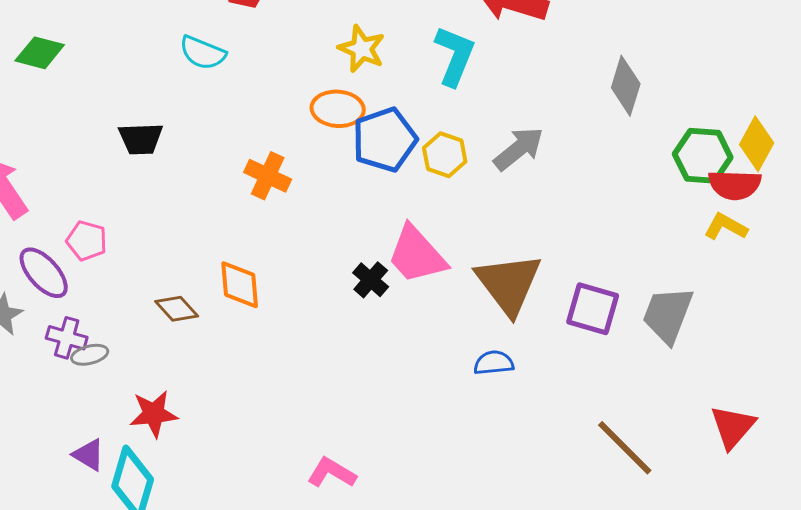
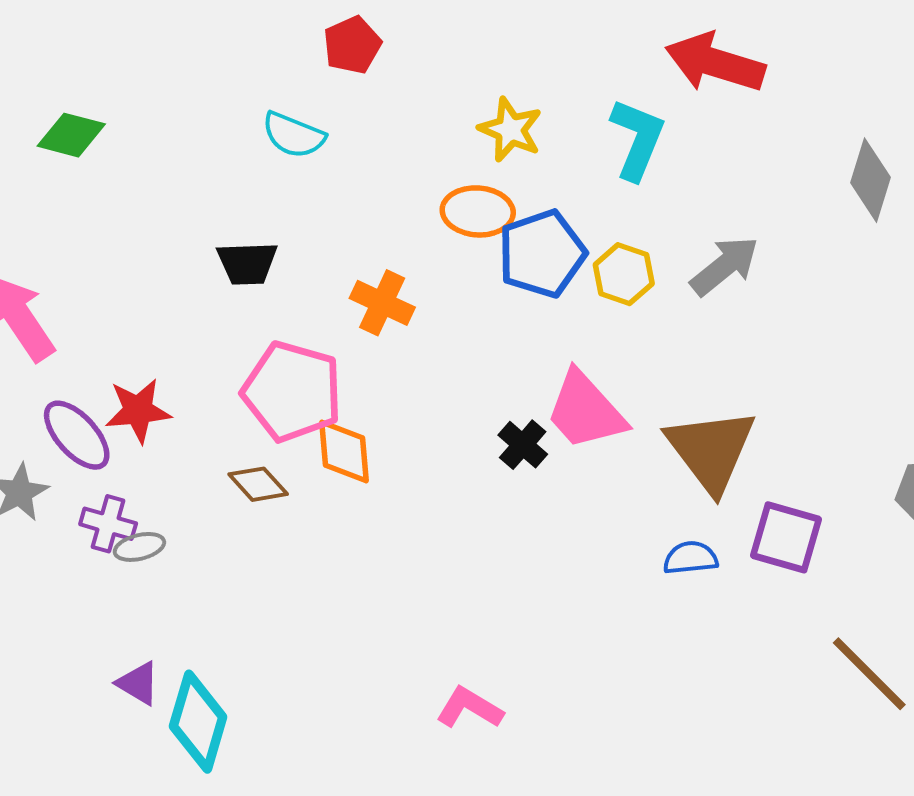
black trapezoid: (141, 139) -> (247, 263), moved
pink pentagon: (87, 241) -> (292, 391), moved, size x1.8
purple square: (593, 309) -> (786, 537), moved
red star: (154, 414) -> (138, 411), moved

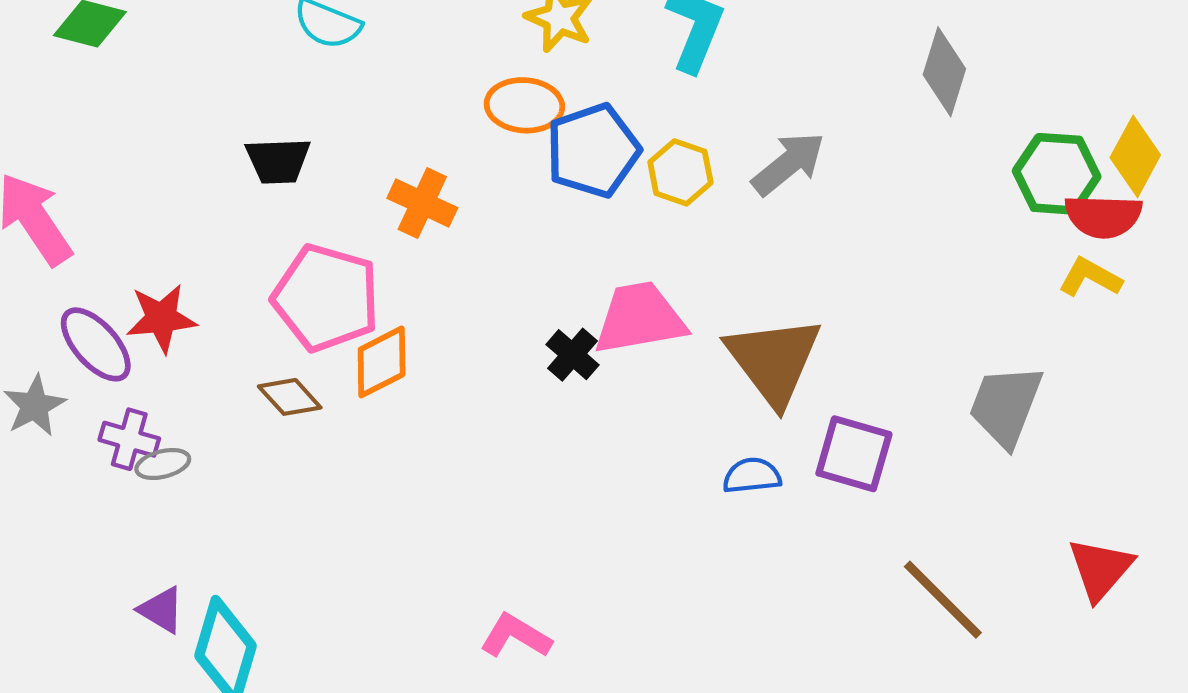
pink trapezoid: (585, 411) -> (640, 318), turned 122
orange diamond: (344, 451) -> (382, 362), turned 68

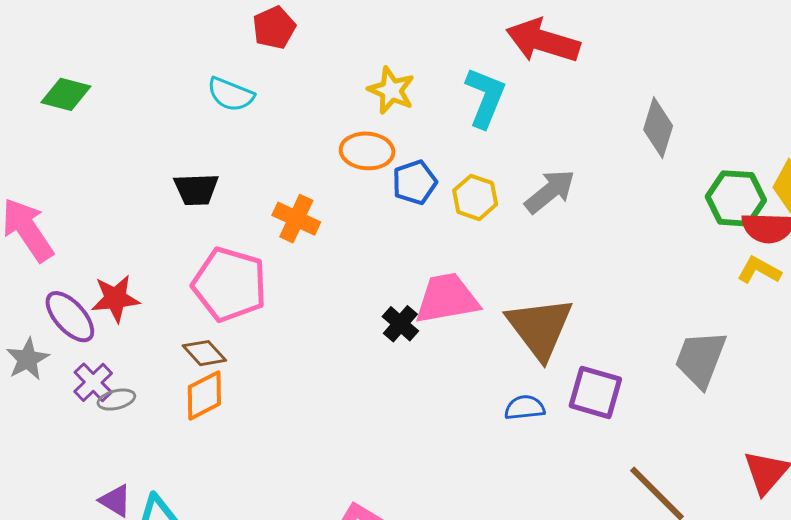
blue pentagon: (593, 151) -> (415, 182), size x0.7
orange diamond: (382, 362) -> (204, 395), moved
purple cross: (129, 439) -> (93, 382), turned 30

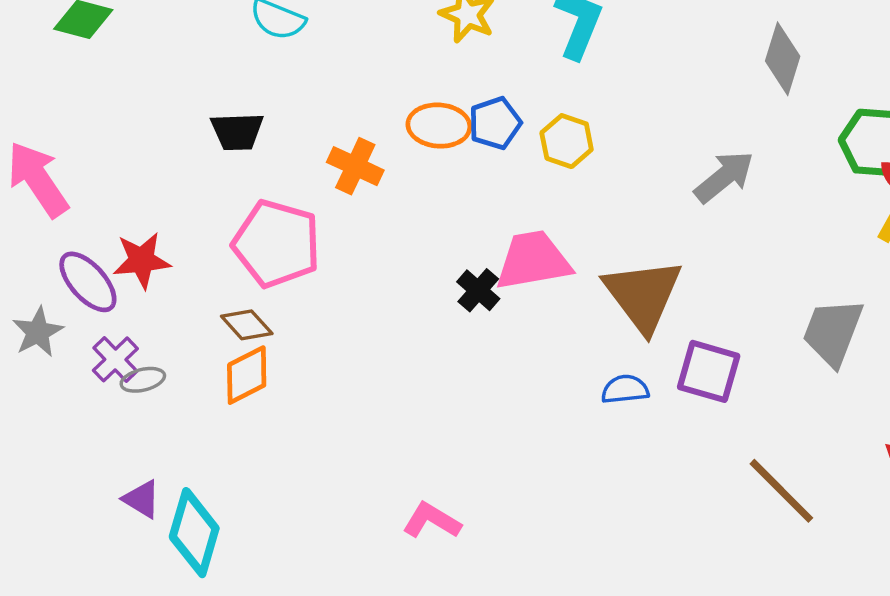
orange ellipse: (367, 151) -> (439, 126), moved
gray arrow: (550, 191) -> (724, 177), moved

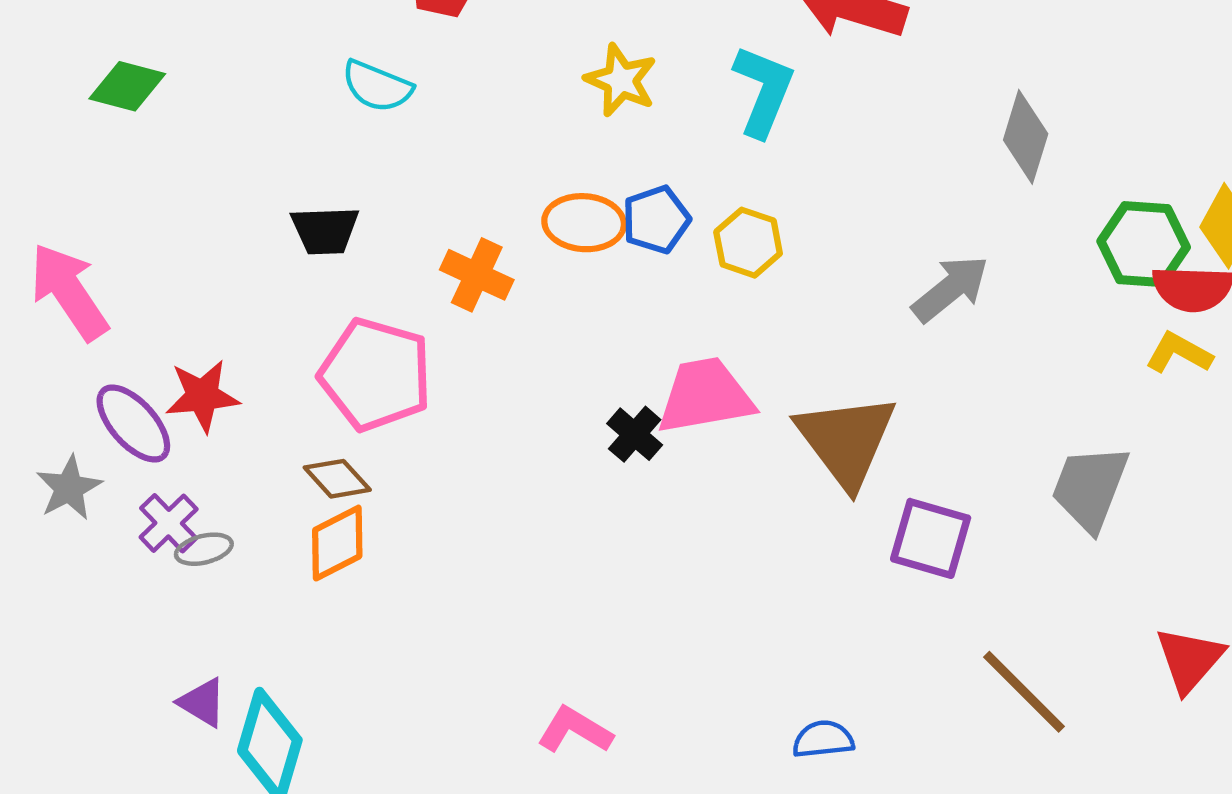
blue semicircle: (625, 389) -> (823, 739), moved

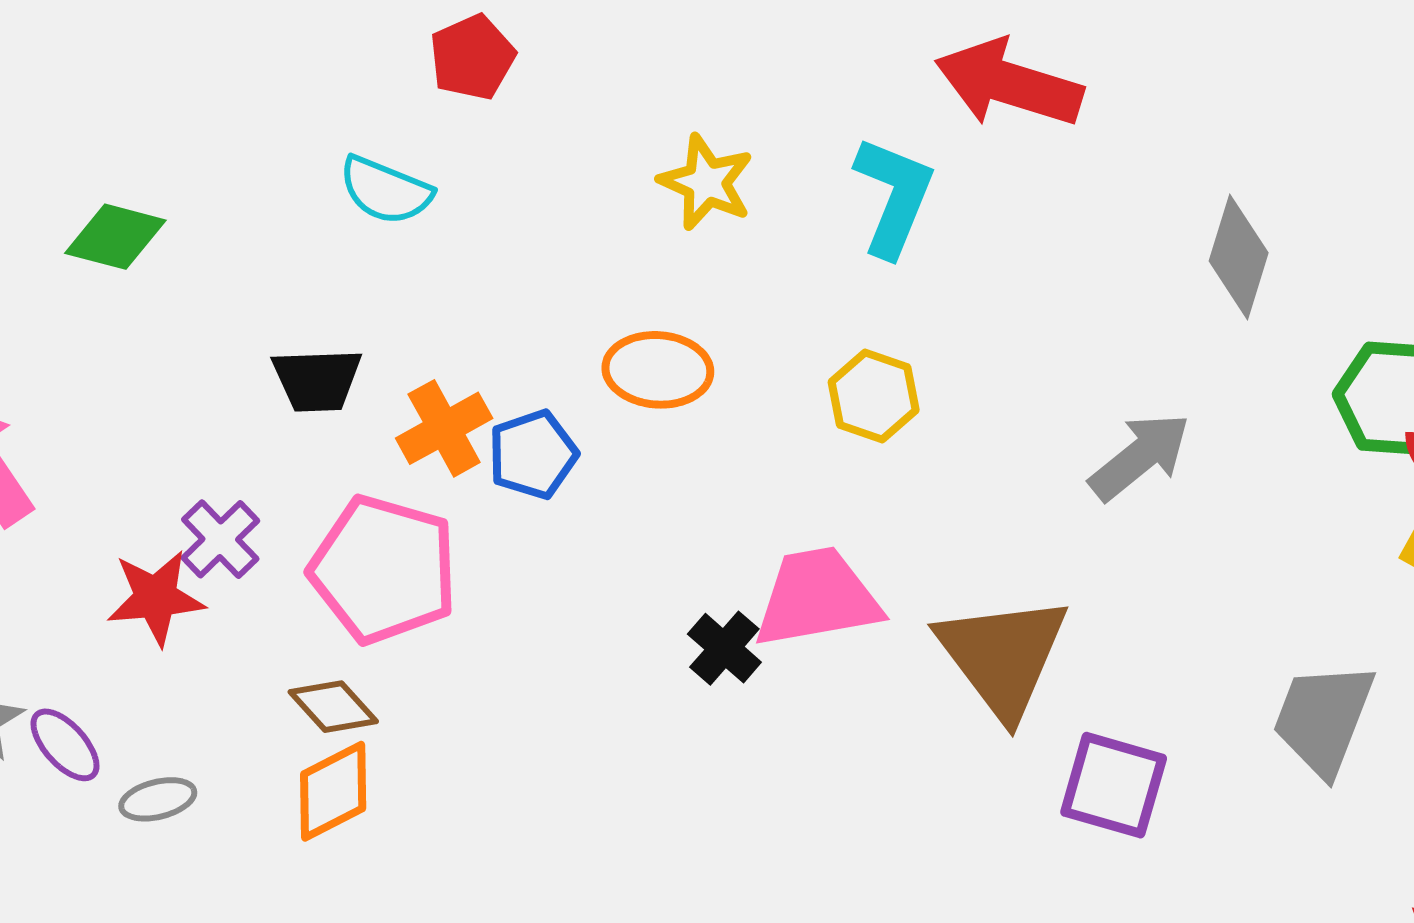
green diamond: (127, 86) -> (115, 237), moved
blue pentagon: (656, 220) -> (533, 455), moved
orange cross: (477, 275) -> (444, 428), moved, turned 36
purple ellipse: (133, 424) -> (65, 745), moved, size x0.7
purple cross: (169, 523) -> (220, 539), moved

